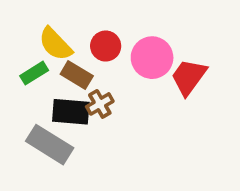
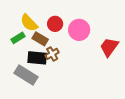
red trapezoid: (189, 77) -> (109, 47), moved

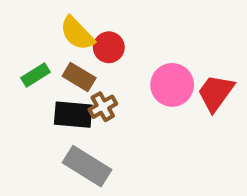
yellow semicircle: (29, 23) -> (77, 33), moved
pink circle: (79, 30) -> (172, 85), moved
gray rectangle: (26, 75) -> (87, 166), moved

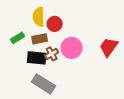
yellow semicircle: (77, 33) -> (39, 17), turned 42
brown rectangle: (79, 77) -> (40, 39), turned -42
pink circle: (172, 85) -> (72, 48), moved

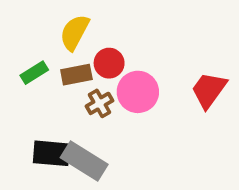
yellow semicircle: (39, 17) -> (75, 32), turned 30
red circle: (55, 24) -> (109, 63), moved
black rectangle: (37, 58) -> (51, 153), moved

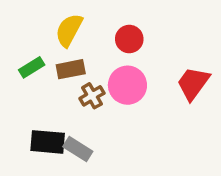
red circle: (109, 63) -> (129, 39), moved
gray rectangle: (84, 161) -> (78, 149), size x0.7

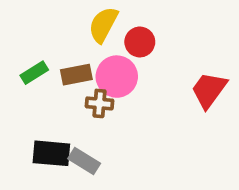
yellow semicircle: (69, 30) -> (103, 25), moved
pink circle: (127, 85) -> (117, 77), moved
brown cross: (92, 96) -> (99, 103), turned 35

